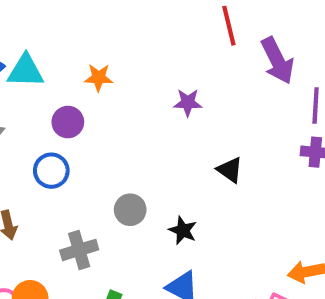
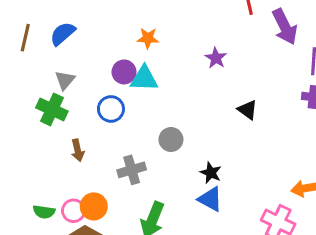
cyan triangle: (26, 71) -> (144, 79), moved
purple star: (188, 103) -> (216, 58), turned 30
black star: (183, 230) -> (211, 173), moved

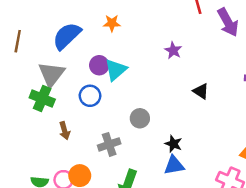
blue semicircle: (63, 34) -> (67, 36), moved, size x1.4
orange star: (148, 38) -> (112, 23), moved
cyan triangle: (144, 79) -> (116, 70), turned -40
gray triangle: (65, 80) -> (52, 74), size x1.6
blue triangle: (210, 199) -> (174, 165), turned -35

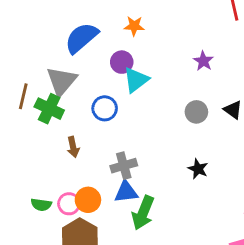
brown line: (18, 41) -> (23, 96), moved
purple circle: (99, 65) -> (122, 62), moved
gray circle: (140, 118) -> (196, 112), moved
blue triangle: (174, 165) -> (126, 192), moved

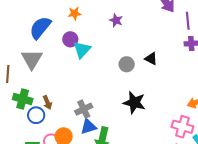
purple star: (203, 61) -> (116, 20), moved
blue circle: (105, 108) -> (36, 115), moved
green cross: (49, 109) -> (23, 99), moved
black star: (198, 169) -> (134, 103), size x1.6

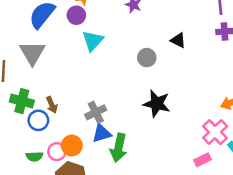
purple circle: (70, 39) -> (76, 15), moved
black triangle: (151, 59) -> (178, 40), moved
pink cross: (182, 127) -> (215, 132), turned 30

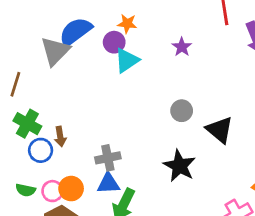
black triangle: (178, 40) -> (220, 130), moved, size x1.5
cyan triangle: (93, 41) -> (127, 60), moved
gray triangle: (32, 53) -> (55, 51), moved

